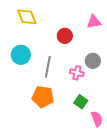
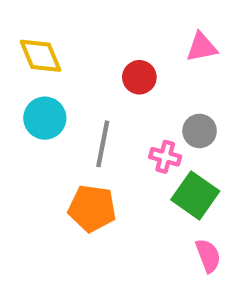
yellow diamond: (27, 17) -> (41, 56), moved
green square: (81, 102) -> (195, 195), moved, size x1.5

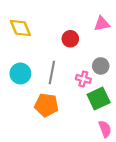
cyan circle: (45, 118) -> (20, 74), moved
green square: (195, 195) -> (99, 98), turned 30

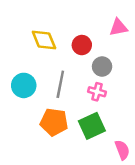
yellow diamond: (20, 28) -> (44, 40), moved
gray circle: (101, 66) -> (102, 66), moved
green square: (99, 98) -> (92, 126), moved

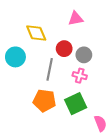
pink triangle: (118, 27) -> (76, 19), moved
red circle: (82, 45) -> (64, 49), moved
cyan circle: (24, 85) -> (15, 57), moved

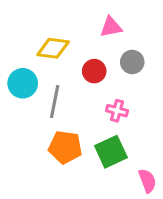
yellow diamond: (36, 33) -> (53, 48), turned -60
gray circle: (84, 55) -> (132, 62), moved
gray line: (50, 69) -> (55, 102), moved

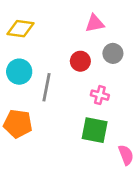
yellow diamond: (53, 48) -> (20, 29), moved
orange pentagon: (65, 147) -> (18, 124), moved
green square: (111, 152) -> (95, 130), turned 36

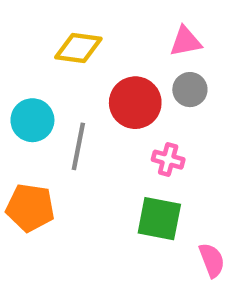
pink triangle: (95, 23) -> (186, 41), moved
yellow diamond: (20, 29) -> (78, 48), moved
red circle: (80, 61) -> (135, 103), size x1.5

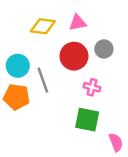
pink triangle: (186, 41) -> (78, 23), moved
gray line: (78, 146) -> (43, 80), turned -30
orange pentagon: (30, 208) -> (17, 97), moved

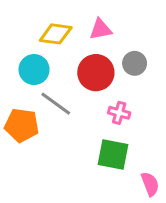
cyan circle: (18, 66) -> (34, 70), moved
gray line: (43, 80) -> (56, 104), turned -35

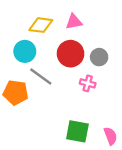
gray circle: (135, 63) -> (99, 57), moved
green square: (113, 155) -> (77, 131), moved

